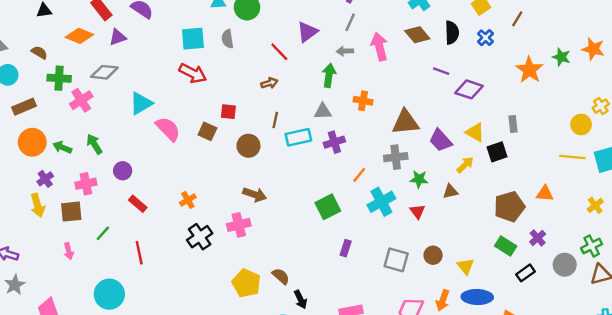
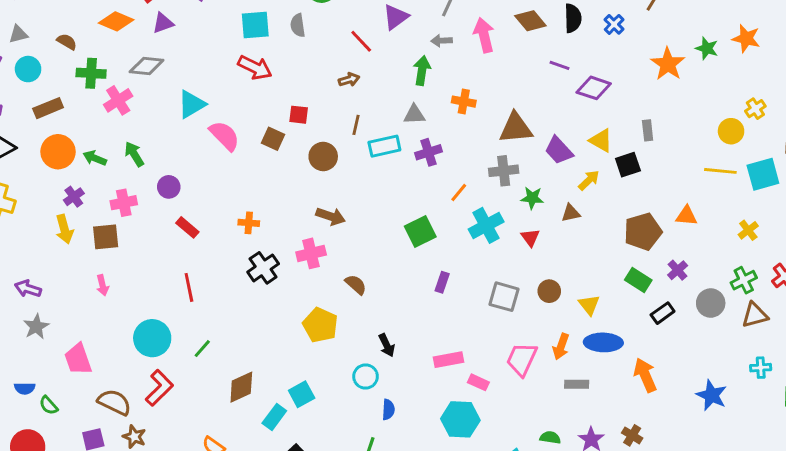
orange cross: (188, 200) -> (249, 223), turned 35
green line: (103, 233) -> (202, 349), moved
brown semicircle: (281, 276) -> (356, 285), moved

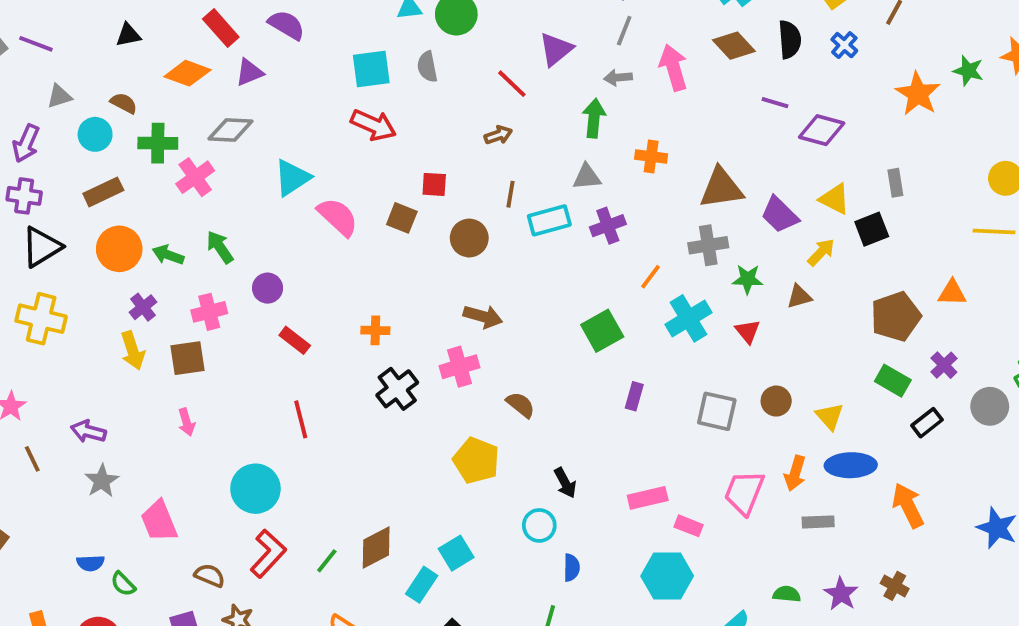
cyan circle: (28, 69) -> (95, 134), moved
green line: (202, 349) -> (327, 561), moved
brown semicircle: (114, 402) -> (210, 575), size x0.7

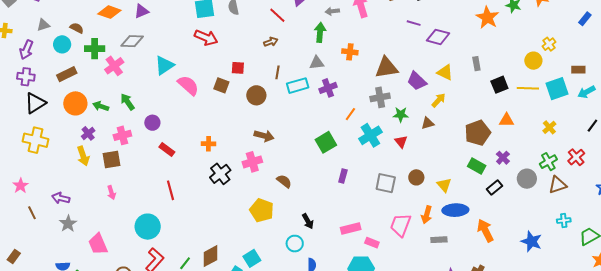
black square: (872, 229) -> (499, 85), moved

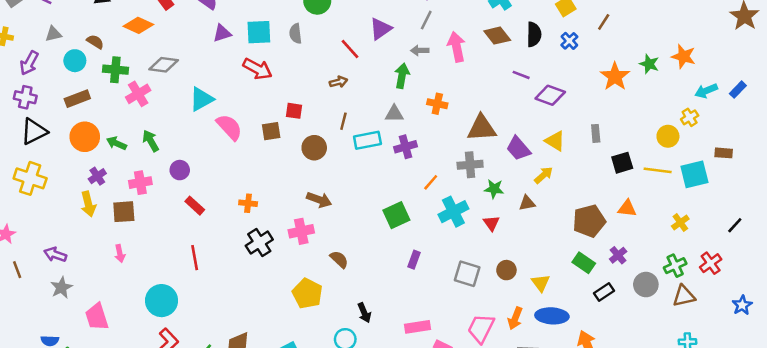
purple triangle: (141, 11) -> (222, 33), moved
brown square: (221, 85) -> (271, 131), turned -35
cyan arrow: (586, 92) -> (706, 91), moved

